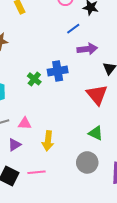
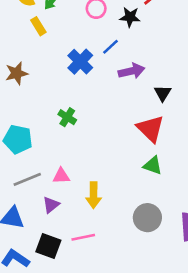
blue cross: (58, 71) -> (80, 62), moved, turned -30
green triangle: (96, 133) -> (153, 166), moved

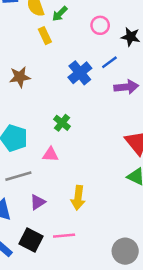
pink triangle: (61, 176) -> (51, 154), moved
gray circle: (147, 218) -> (125, 251), moved

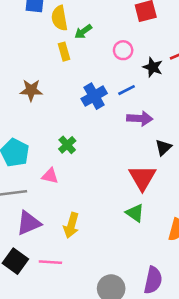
purple triangle: (38, 202) -> (29, 223), size x1.5

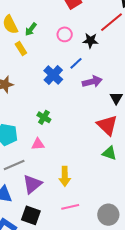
pink line: (50, 262) -> (70, 207), moved

